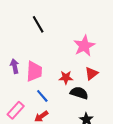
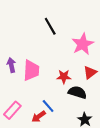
black line: (38, 24) -> (50, 26), moved
blue line: (42, 96) -> (48, 106), moved

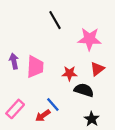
pink star: (83, 44) -> (89, 39), turned 30

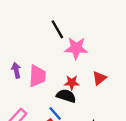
pink star: (89, 39) -> (76, 48), moved
black semicircle: (84, 90) -> (66, 96), moved

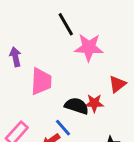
purple arrow: (16, 70) -> (15, 57), moved
red star: (72, 83) -> (94, 103), moved

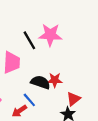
black line: (66, 24) -> (29, 40), moved
red triangle: (117, 84) -> (73, 99), moved

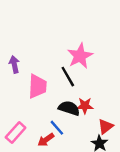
pink star: (50, 35) -> (80, 56), turned -30
black line: (29, 40) -> (68, 77), moved

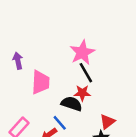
black line: (68, 77) -> (86, 73), moved
red star: (85, 106) -> (82, 93), moved

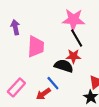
pink star: (82, 52) -> (73, 20), turned 30

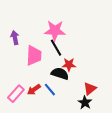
pink star: (73, 20) -> (55, 31), moved
black line: (77, 38) -> (56, 48), moved
red arrow: (43, 94) -> (34, 90), moved

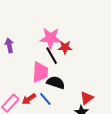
pink trapezoid: (34, 56) -> (40, 72), moved
red star: (69, 65) -> (65, 47), moved

